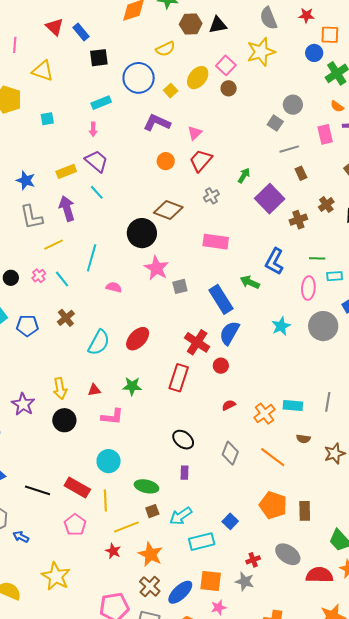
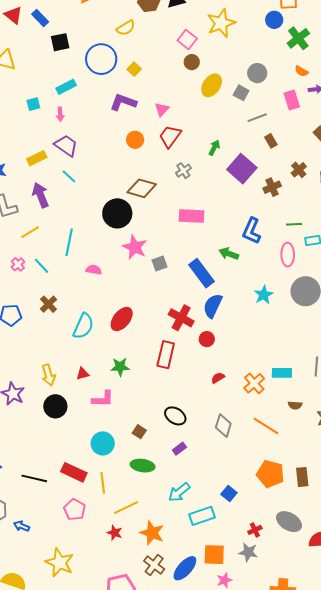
yellow ellipse: (198, 78) -> (212, 85), moved
cyan square: (47, 119) -> (33, 104), moved
purple rectangle: (185, 473) -> (179, 449), turned 56
brown square: (152, 511) -> (139, 432), moved, turned -32

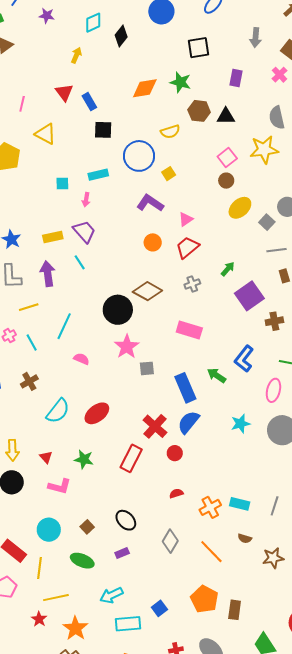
red triangle: (83, 374) -> (46, 457), turned 48

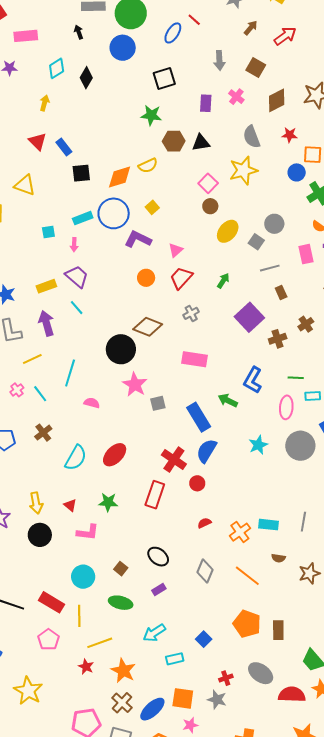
pink cross: (279, 75) -> (236, 97), moved
orange diamond: (145, 88) -> (120, 177), moved
blue circle: (139, 156) -> (114, 213), moved
green arrow: (228, 269) -> (223, 281), moved
cyan rectangle: (128, 624) -> (175, 659), size x0.7

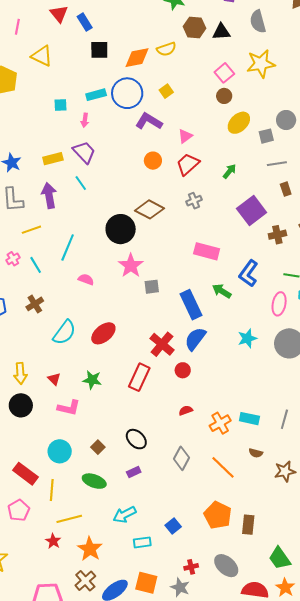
gray semicircle: (252, 137) -> (258, 22), moved
gray square: (256, 242) -> (266, 136), turned 35
pink rectangle: (195, 359) -> (207, 251), moved

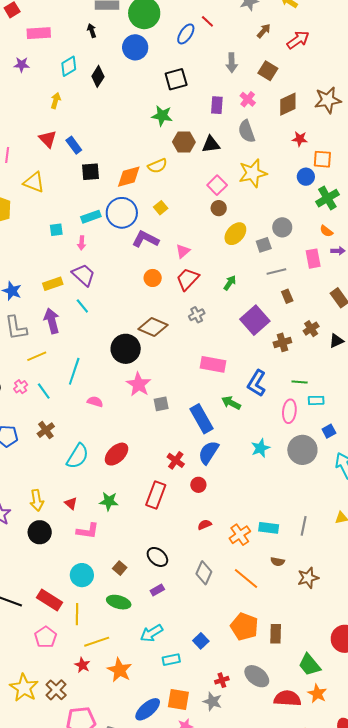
red cross: (162, 344) -> (176, 460), size x0.7
brown cross: (85, 581) -> (56, 690), moved

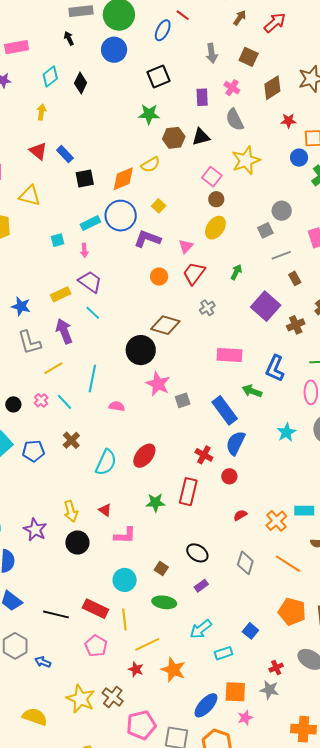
yellow ellipse: (235, 234) -> (215, 228), moved
green star: (109, 501) -> (155, 503), moved

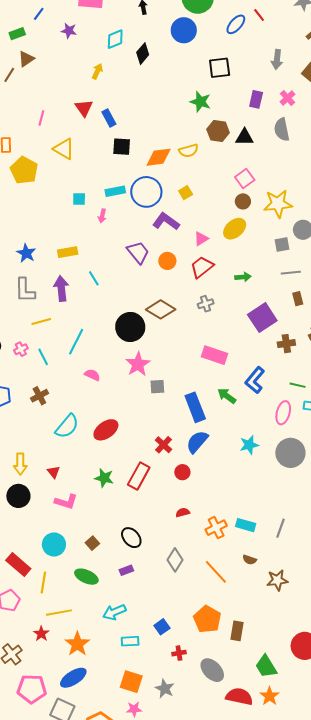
yellow star: (246, 160) -> (278, 204), moved
green arrow: (236, 272) -> (243, 277), turned 42
purple trapezoid: (90, 282) -> (138, 252), moved
red cross: (276, 668) -> (179, 653), moved
blue ellipse: (206, 705) -> (73, 678), moved

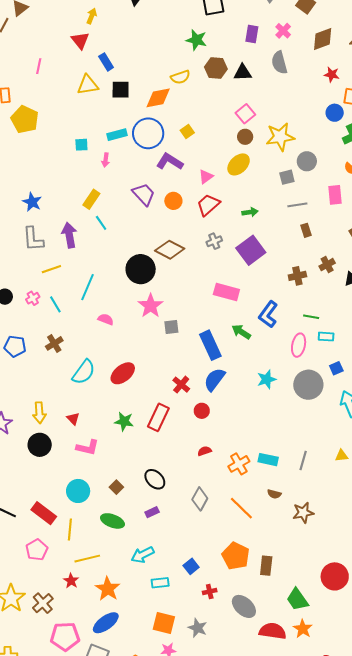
red triangle: (84, 108) -> (80, 40), moved
yellow triangle: (64, 149) -> (88, 85), moved, turned -35
yellow semicircle: (189, 151) -> (180, 77), moved
yellow rectangle: (68, 252) -> (91, 199), moved, turned -42
purple square: (262, 318) -> (251, 250), moved

